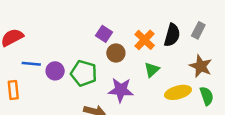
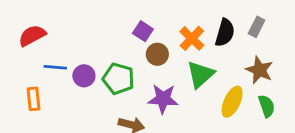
green triangle: (152, 70) -> (200, 74), size x1.5
yellow ellipse: (178, 92) -> (232, 102), turned -50

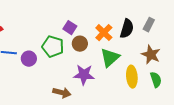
green pentagon: (118, 79) -> (53, 47), moved
yellow ellipse: (232, 102) -> (132, 77), turned -30

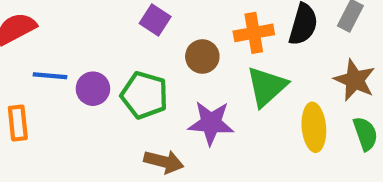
purple square: (70, 28) -> (155, 20), moved
orange cross: (104, 33) -> (254, 33), turned 36
green pentagon: (53, 47) -> (144, 95), moved

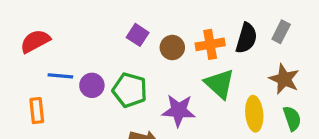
brown circle: (202, 56) -> (172, 48), moved
green triangle: (267, 87) -> (220, 84), turned -36

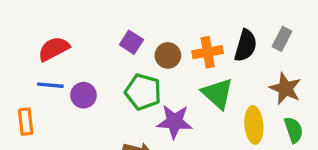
red semicircle: (35, 41) -> (54, 49), moved
green pentagon: (130, 90) -> (143, 92), moved

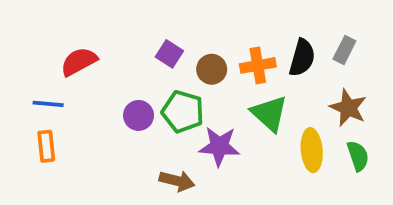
blue line: (50, 85) -> (48, 104), moved
purple circle: (84, 95) -> (139, 115), moved

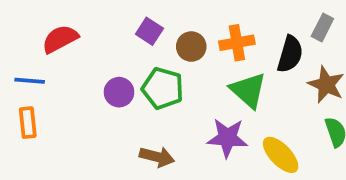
black semicircle: (302, 58) -> (290, 54), moved
purple star: (219, 146) -> (227, 138), moved
yellow ellipse: (312, 150) -> (281, 155), moved, turned -39

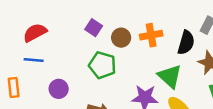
blue line: (30, 81) -> (34, 60), moved
green triangle: (248, 90) -> (170, 76), moved
purple circle: (119, 92) -> (59, 89), moved

